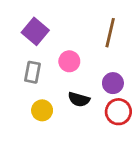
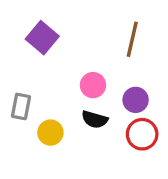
pink circle: (69, 61) -> (93, 85), moved
gray rectangle: (33, 72) -> (21, 106), moved

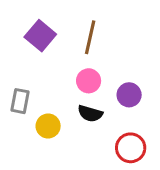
brown line: (132, 39) -> (90, 37), moved
red circle: (142, 134) -> (131, 148), moved

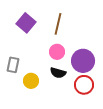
purple circle: (129, 95) -> (83, 61), size x1.5
red circle: (131, 148) -> (84, 85), moved

